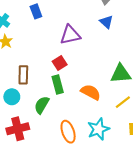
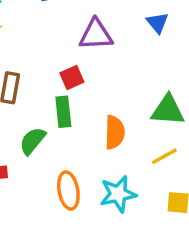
orange semicircle: (91, 92) -> (115, 132), turned 54

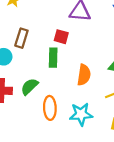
red square: (72, 77) -> (61, 37), turned 32
green semicircle: (32, 141) -> (29, 87), moved

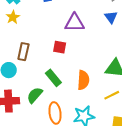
green rectangle: (53, 58) -> (53, 78), moved, turned -36

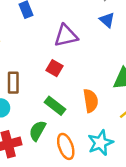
red square: (60, 47) -> (55, 68), turned 32

